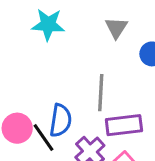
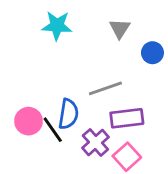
gray line: (101, 93) -> (105, 88), turned 68

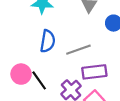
blue semicircle: (68, 114) -> (48, 41), moved

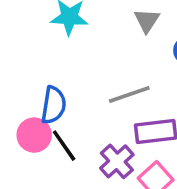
blue semicircle: (48, 41) -> (54, 105), moved

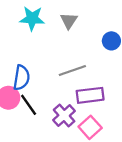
gray triangle: (147, 21) -> (69, 21), moved

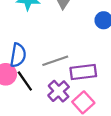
gray line: (72, 71) -> (55, 61), moved

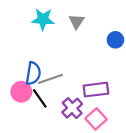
gray line: (55, 61) -> (51, 79), moved

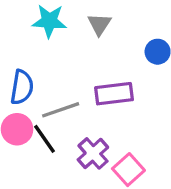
blue semicircle: (33, 73) -> (22, 87), moved
purple rectangle: (96, 90) -> (114, 94), moved

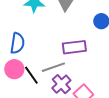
gray line: (61, 110) -> (53, 67), moved

